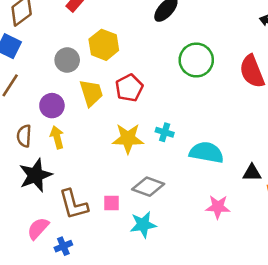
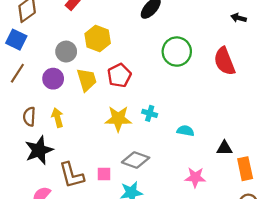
purple circle: (52, 106) -> (53, 79), moved
cyan semicircle: (206, 152) -> (185, 131), size x0.6

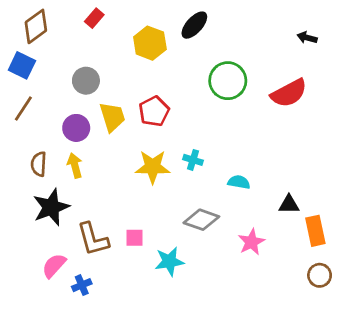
yellow hexagon: (98, 39) -> (150, 43), moved
red semicircle: (224, 61) -> (289, 93), turned -96
purple circle: (53, 79) -> (76, 128), moved
gray diamond: (136, 160) -> (201, 220), moved
pink star: (195, 177) -> (251, 242), turned -30

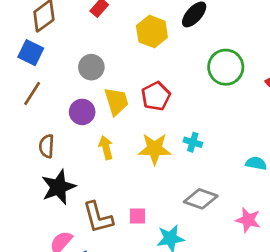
yellow arrow: (75, 165) -> (106, 147), moved
cyan semicircle: (239, 182) -> (256, 163), moved
pink star: (251, 242) -> (248, 220), turned -30

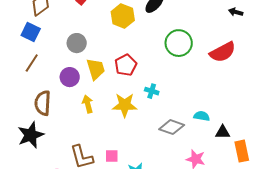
cyan cross: (193, 142) -> (152, 91), moved
brown semicircle: (47, 146) -> (43, 103), size x1.4
black star: (58, 187) -> (31, 135), moved
gray diamond: (201, 199) -> (172, 127), moved

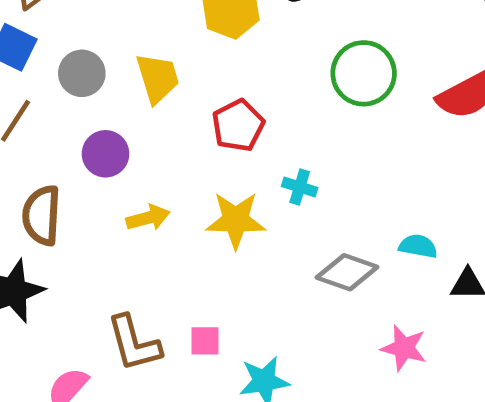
gray circle: (77, 43) -> (82, 73), moved
yellow trapezoid: (96, 69) -> (158, 78), moved
yellow arrow: (88, 104) -> (148, 218), turned 90

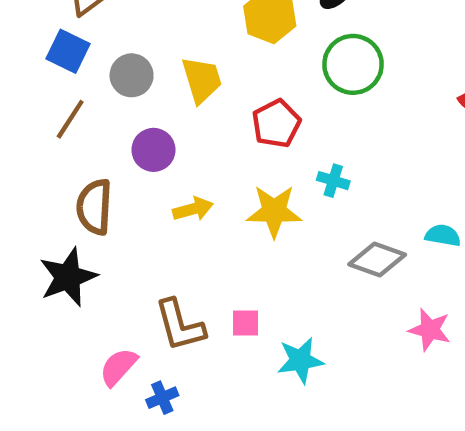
green circle: (364, 73) -> (353, 64), moved

